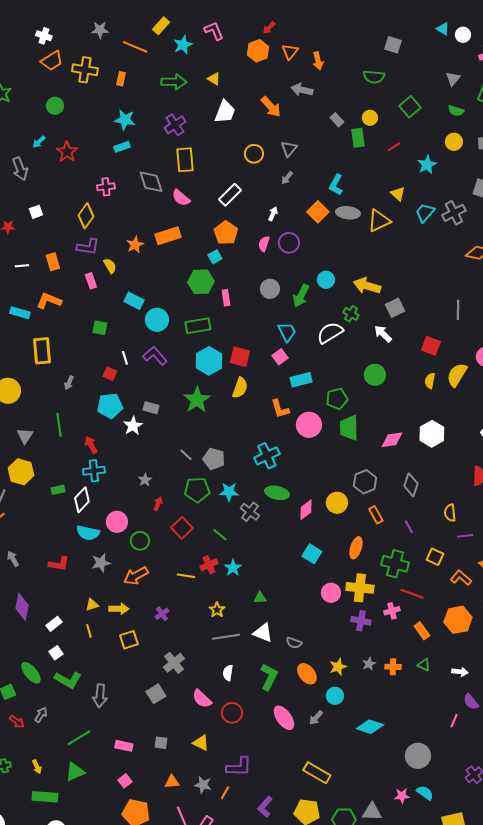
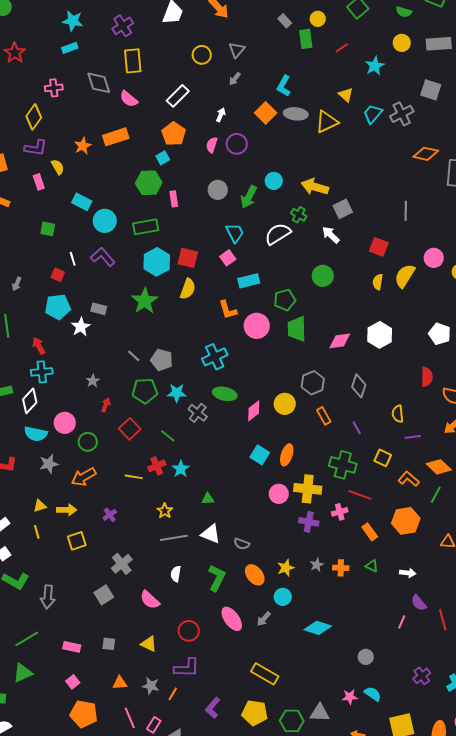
orange ellipse: (356, 548) -> (287, 455), moved
red circle: (232, 713) -> (189, 631), moved
gray circle: (418, 756) -> (366, 657), size x0.6

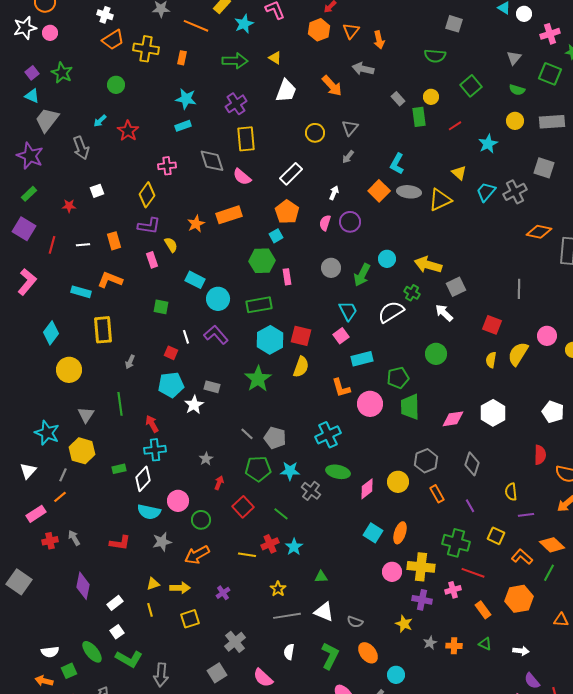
yellow star: (286, 568) -> (404, 624), moved, turned -30

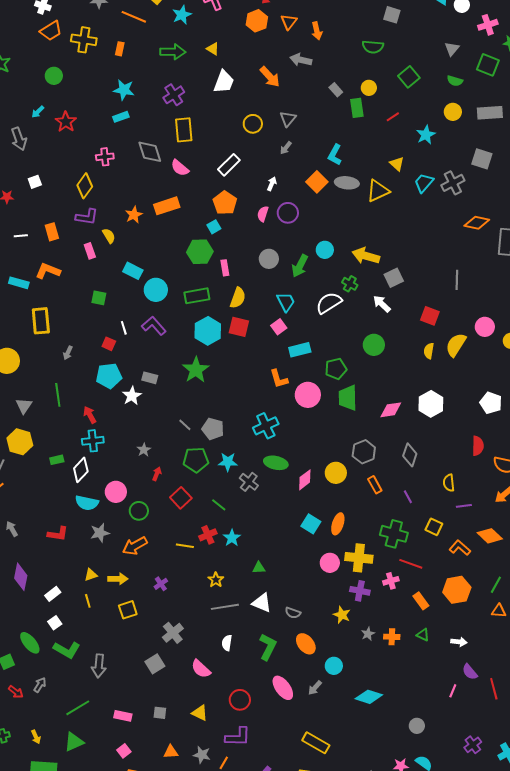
yellow semicircle: (301, 367) -> (238, 298), moved
green line: (549, 573) -> (496, 585), moved

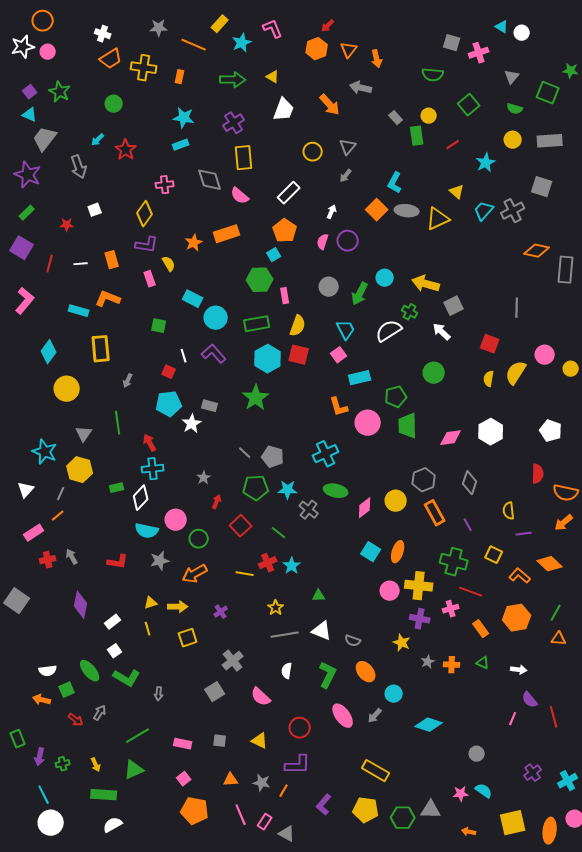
pink cross: (488, 25) -> (479, 53), moved
orange rectangle: (375, 485) -> (435, 513), size x1.4
gray arrow: (99, 666) -> (159, 694), size x0.6

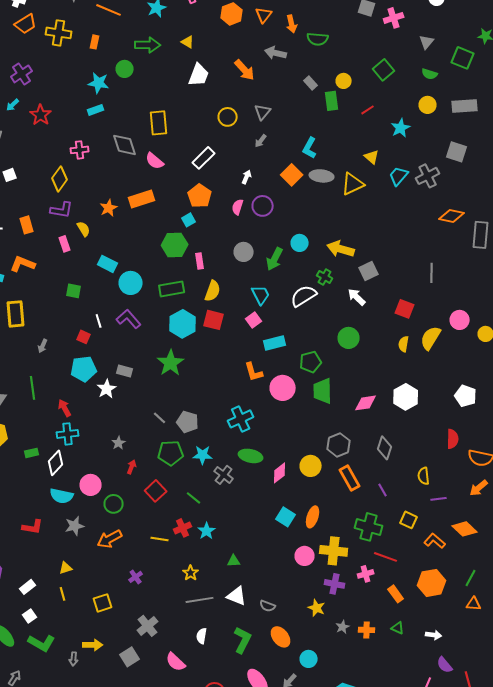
green semicircle: (433, 75) -> (318, 39), moved
green circle: (114, 104) -> (125, 69), moved
purple cross: (234, 123) -> (22, 74), moved
yellow arrow: (178, 607) -> (93, 645), moved

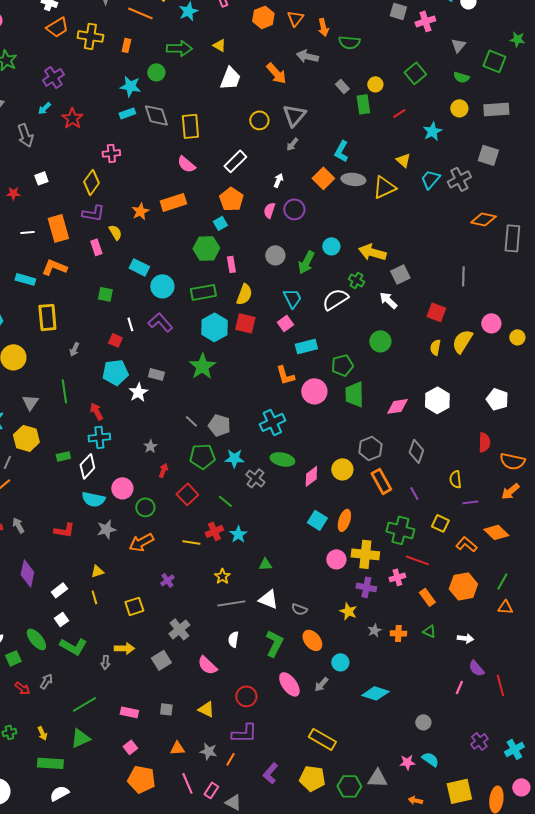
gray triangle: (263, 112) -> (294, 115), size x1.4
gray diamond: (125, 145) -> (156, 115), moved
orange rectangle: (27, 225) -> (58, 228), size x1.5

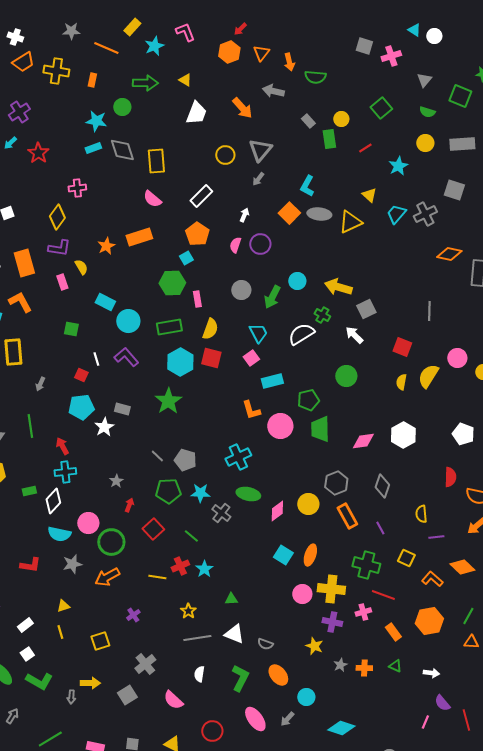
orange L-shape: (54, 267) -> (20, 302), turned 40
green circle: (145, 507) -> (111, 542), size x1.4

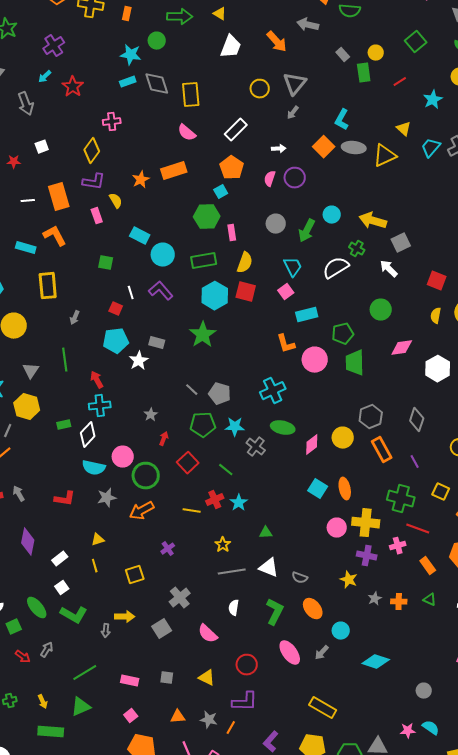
white arrow: (244, 215) -> (279, 149), turned 64
pink diamond: (363, 441) -> (402, 348), moved
orange ellipse: (310, 555) -> (345, 489), turned -30

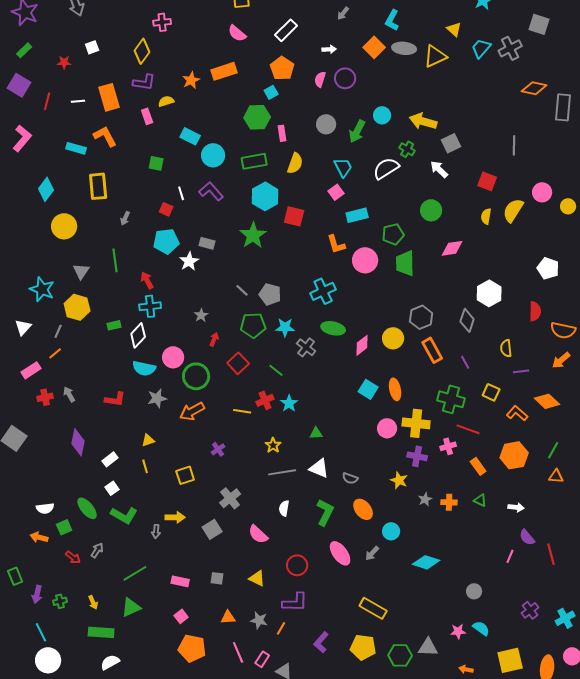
yellow semicircle: (116, 201) -> (166, 101), turned -77
red square: (246, 292) -> (294, 216), moved
white hexagon: (438, 369) -> (489, 293), moved

